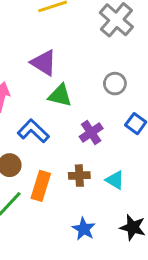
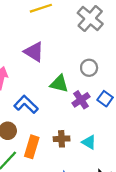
green triangle: (60, 95) -> (59, 84), moved
purple cross: (91, 133) -> (81, 100), moved

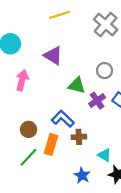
blue L-shape: (26, 104) -> (63, 119), moved
cyan triangle: (89, 142) -> (105, 155), moved

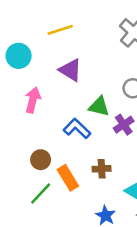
yellow line: (60, 15) -> (60, 30), moved
blue L-shape: (63, 119) -> (77, 129), moved
orange rectangle: (51, 144) -> (68, 178), turned -48

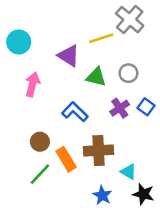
yellow line: (60, 30) -> (101, 38), moved
green triangle: (99, 106) -> (96, 77), moved
brown cross: (102, 169) -> (99, 150), size x1.6

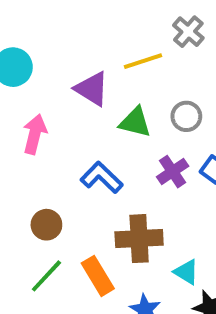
gray cross: (130, 20) -> (188, 32), size x0.7
orange rectangle: (66, 159) -> (98, 276), moved

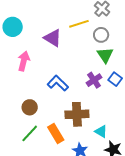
gray circle: (186, 116) -> (101, 35), moved
green triangle: (135, 122) -> (105, 55), moved, turned 42

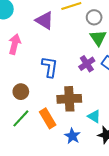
blue L-shape: (58, 83) -> (50, 67), turned 55

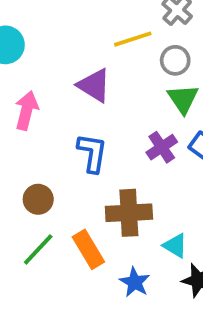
purple triangle: (45, 20) -> (94, 85), moved

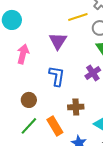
purple triangle: (94, 85) -> (58, 41), turned 30
brown cross: (129, 213) -> (76, 107), size x0.7

